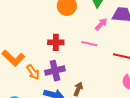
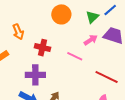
orange arrow: (33, 72) -> (18, 32), moved

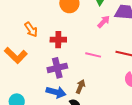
pink line: (75, 56) -> (93, 55), moved

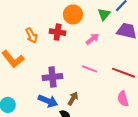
pink arrow: (104, 22) -> (92, 39), moved
red cross: (58, 40) -> (58, 32), moved

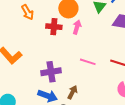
orange arrow: (31, 35) -> (28, 12), moved
pink arrow: (92, 39) -> (77, 27), moved, turned -32

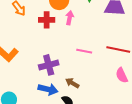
brown arrow: (73, 92) -> (72, 83), turned -80

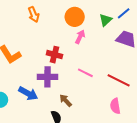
red cross: (47, 20) -> (54, 55), moved
blue arrow: (48, 89) -> (28, 93), moved

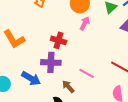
pink line: (85, 73) -> (87, 73), moved

